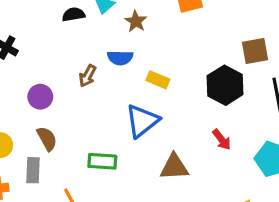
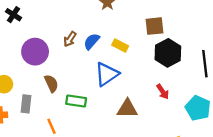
brown square: (255, 51) -> (154, 26), moved
blue semicircle: (120, 58) -> (92, 41), moved, turned 126
purple circle: (40, 97) -> (35, 52), size x1.5
brown semicircle: (47, 139) -> (51, 83), moved

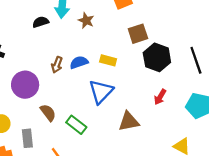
blue semicircle: (92, 41) -> (79, 62), turned 42
red arrow: (163, 92) -> (160, 97), turned 77
green rectangle: (76, 101) -> (76, 125), turned 42

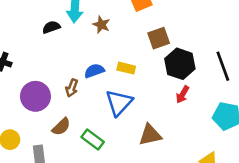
brown arrow: (57, 65) -> (72, 88), moved
red arrow: (160, 97) -> (183, 95), moved
brown semicircle: (48, 113) -> (61, 127), turned 84

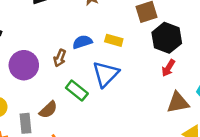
brown semicircle: (61, 127) -> (48, 110), moved
brown triangle: (150, 135) -> (178, 103), moved
green rectangle: (93, 139) -> (77, 91), moved

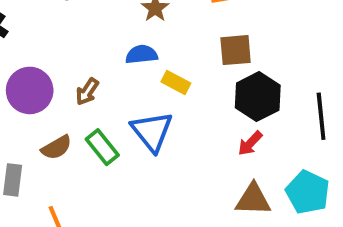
blue semicircle: (82, 42) -> (142, 54), moved
blue triangle: (106, 74) -> (152, 131), turned -36
brown semicircle: (48, 110) -> (56, 147), moved

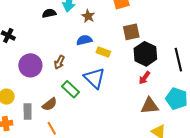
brown semicircle: (56, 147) -> (50, 104), moved

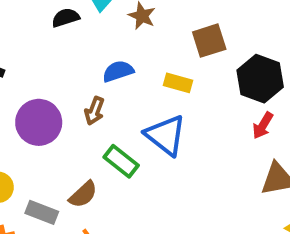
brown square: (131, 32) -> (209, 41), moved
blue semicircle: (84, 40) -> (118, 71), moved
gray rectangle: (28, 111) -> (42, 212), turned -63

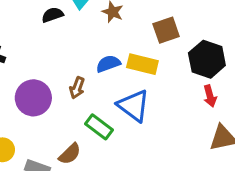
blue semicircle: (118, 71) -> (108, 64), moved
yellow rectangle: (178, 83) -> (142, 64), size x1.4
red arrow: (263, 126) -> (210, 96), turned -45

